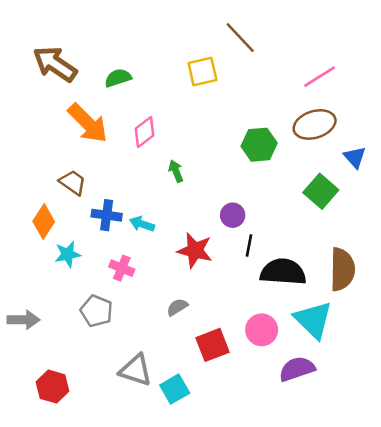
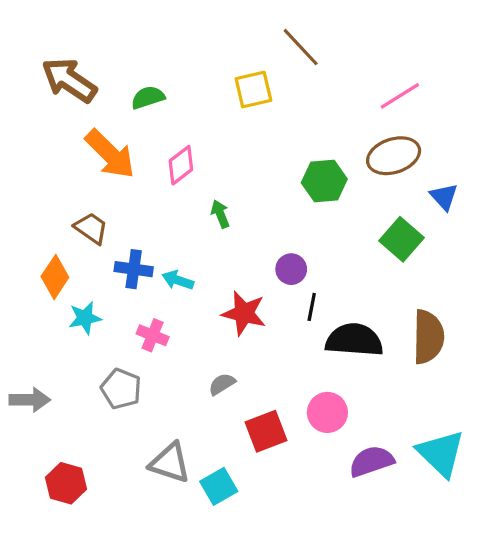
cyan triangle: (313, 320) -> (441, 453), moved

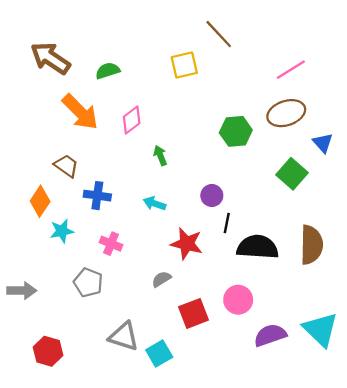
cyan arrow: (178, 280) -> (155, 204), moved
red star: (244, 313) -> (187, 244), moved

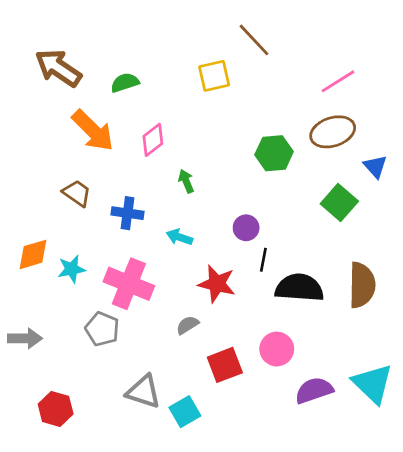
blue cross: (97, 196) -> (128, 213), moved
orange diamond: (40, 201) -> (33, 254), moved, turned 40
pink cross: (111, 244) -> (129, 284), size x1.8

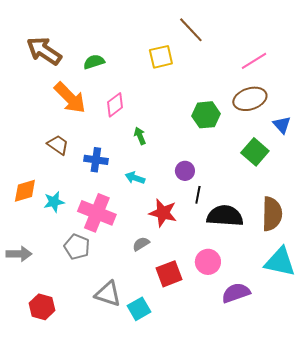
cyan triangle: (373, 384) -> (280, 262), moved, turned -32

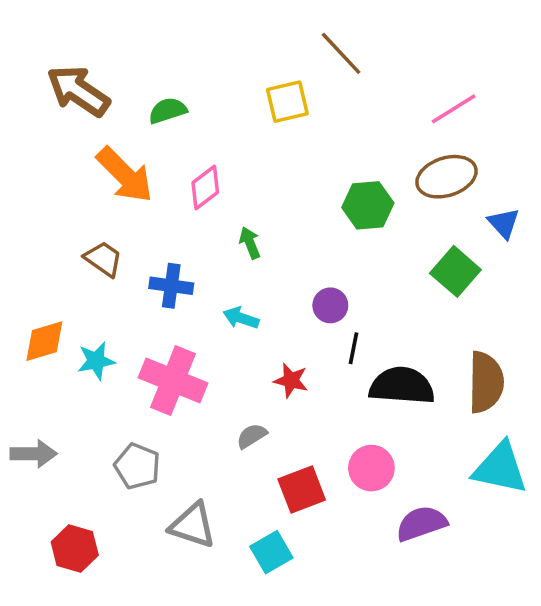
red star: (163, 213) -> (291, 380), size x0.7
gray pentagon: (77, 247) -> (137, 466), moved
cyan square: (139, 309) -> (271, 552), moved

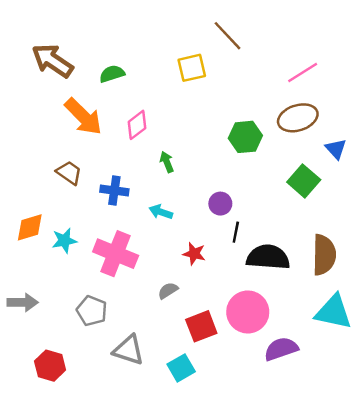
pink circle: (371, 468) -> (248, 312), size x1.4

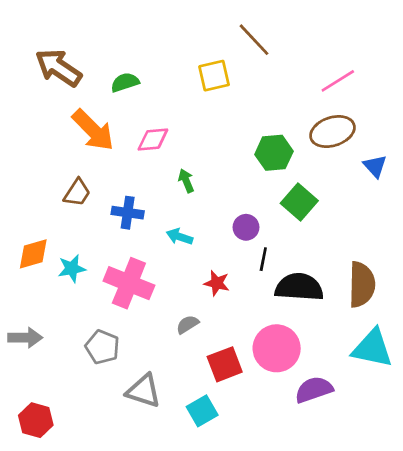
pink diamond: (137, 125) -> (153, 139), turned 32
brown trapezoid: (69, 173) -> (77, 193), turned 88
green square: (304, 181) -> (299, 202), moved
red hexagon: (50, 366) -> (36, 420), moved

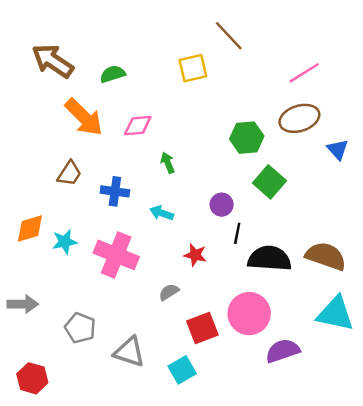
brown semicircle: (362, 284) -> (326, 256), turned -72
gray pentagon: (102, 347) -> (80, 328), moved

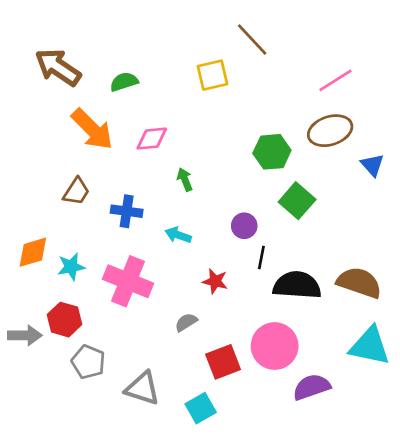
red hexagon: (32, 378) -> (65, 320), moved

